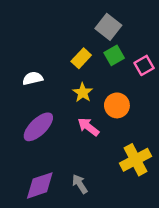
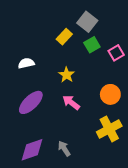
yellow rectangle: (81, 58) -> (64, 37), moved
orange circle: (117, 105) -> (110, 94), moved

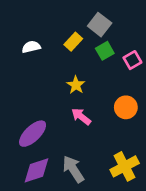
white semicircle: (26, 63) -> (31, 47), moved
purple ellipse: (31, 102) -> (33, 134), moved
yellow cross: (109, 129) -> (125, 166), moved
gray arrow: (64, 149) -> (73, 169), size x1.5

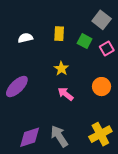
gray square: (100, 25) -> (102, 20), moved
yellow rectangle: (73, 42) -> (59, 34), turned -40
green square: (105, 51) -> (85, 41), turned -32
purple ellipse: (33, 134) -> (17, 87), moved

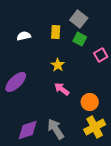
gray square: (102, 20) -> (79, 19), moved
pink square: (107, 48) -> (101, 55), moved
orange circle: (102, 87) -> (90, 102), moved

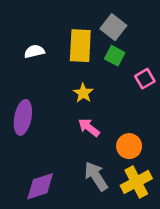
yellow rectangle: (56, 32) -> (80, 46), size x1.6
purple ellipse: (16, 82) -> (23, 117), turned -35
gray arrow: (56, 129) -> (96, 176), moved

